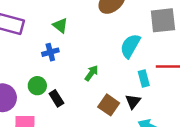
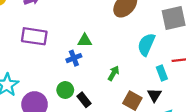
green triangle: (60, 26) -> (85, 40), moved, turned -32

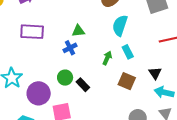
cyan semicircle: (146, 45) -> (120, 25), moved
cyan rectangle: (162, 73) -> (128, 52), moved
black triangle: (154, 95) -> (155, 73), moved

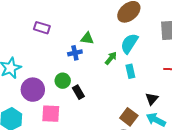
purple rectangle: (32, 32) -> (42, 28), size x0.7
green arrow: (107, 58) -> (111, 58), moved
brown square: (127, 81) -> (129, 117), moved

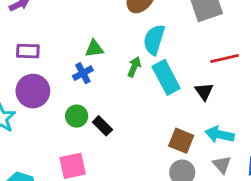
cyan rectangle: (130, 71) -> (166, 77), size x1.6
purple circle: (33, 90) -> (33, 91), moved
black triangle: (152, 99) -> (204, 91), moved

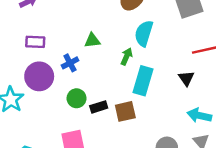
blue cross: (83, 73) -> (70, 63), moved
cyan rectangle: (166, 77) -> (143, 81), moved, turned 44
black rectangle: (102, 126) -> (99, 107), turned -63
brown square: (181, 141) -> (125, 111), moved, turned -35

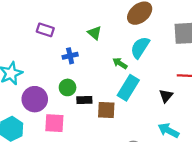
green triangle: (92, 40) -> (95, 33), moved, turned 32
green arrow: (127, 56) -> (120, 63), turned -96
purple circle: (39, 76) -> (35, 99), moved

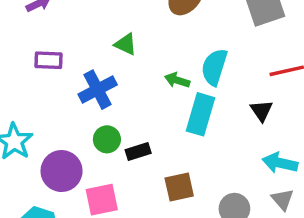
cyan semicircle: (140, 48) -> (214, 67), moved
blue cross: (70, 56) -> (98, 90), size x1.5
brown square: (106, 110) -> (179, 187), moved

